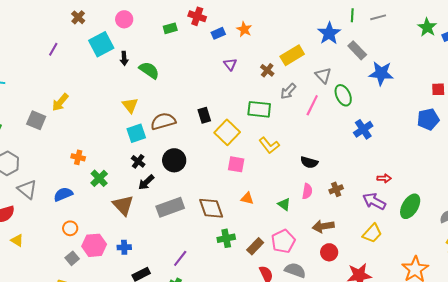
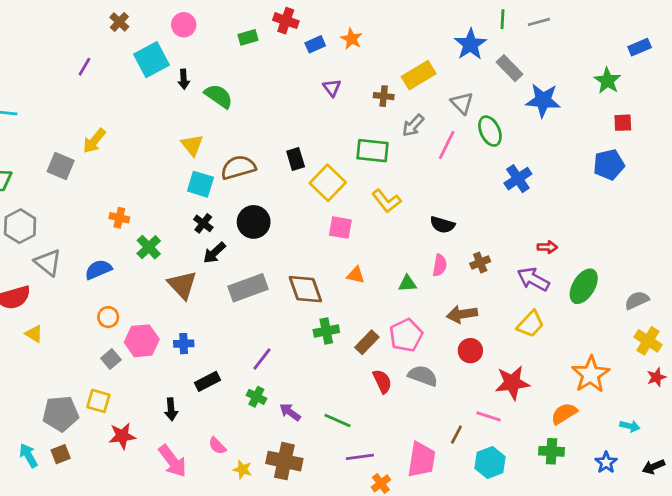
green star: (427, 27) -> (607, 81), moved
brown cross: (267, 70) -> (384, 96), turned -32
cyan square: (136, 133) -> (200, 184), turned 36
green triangle: (284, 204) -> (407, 283), turned -40

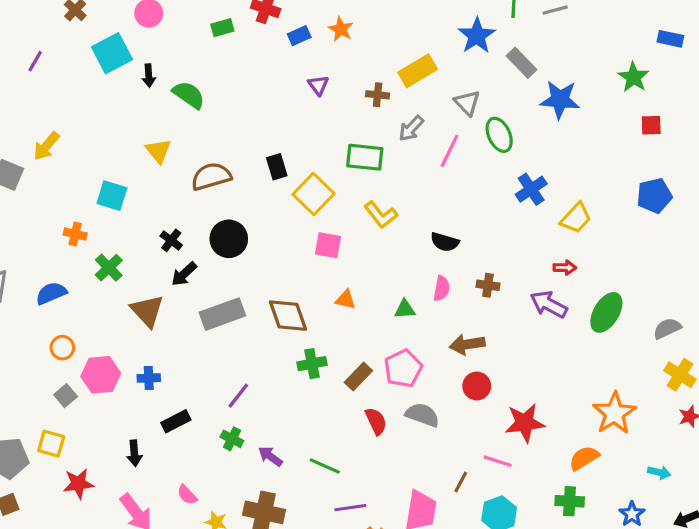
blue rectangle: (640, 47) -> (670, 39), turned 35
blue pentagon: (609, 165) -> (654, 196), moved
cyan square: (200, 184) -> (112, 196), moved
brown cross: (480, 263) -> (488, 285), turned 30
yellow trapezoid: (531, 324) -> (576, 218), moved

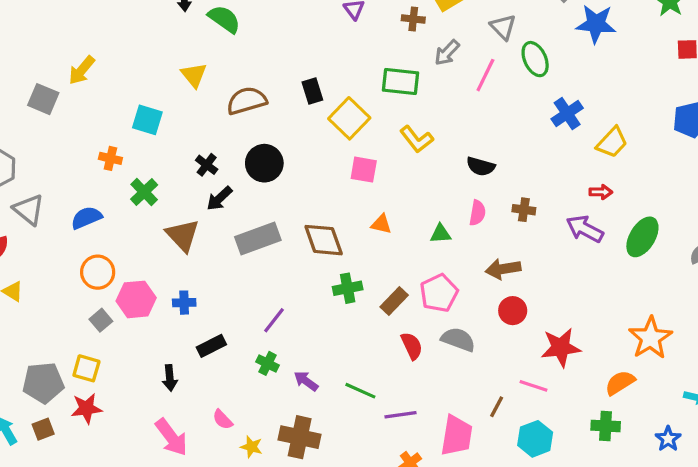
orange circle: (62, 348) -> (98, 272), size x1.4
red star: (78, 484) -> (86, 408), moved
purple line: (350, 508) -> (400, 415), moved

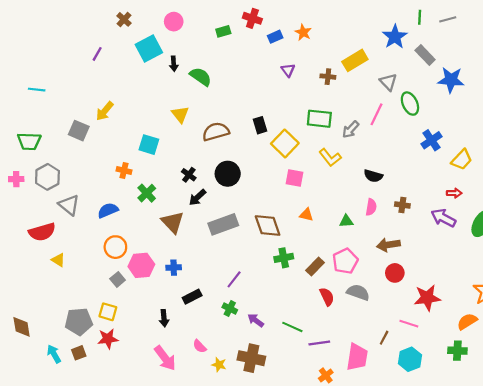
gray arrow: (447, 53) -> (351, 129), moved

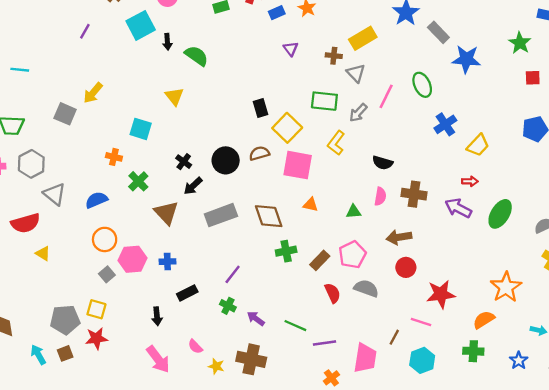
gray triangle: (388, 82) -> (356, 73), moved
brown semicircle: (216, 132) -> (259, 153), moved, size x0.7
yellow L-shape: (330, 158) -> (336, 143), turned 75
pink square: (295, 178) -> (298, 165), size x1.5
brown cross: (402, 205) -> (414, 194), size x1.5

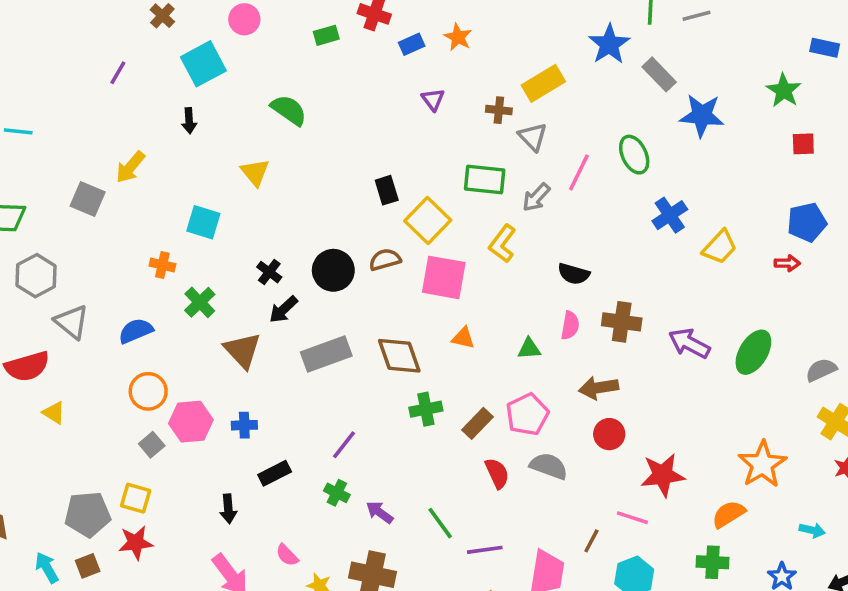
black arrow: (167, 42) -> (189, 121), moved
red arrow: (470, 181) -> (787, 263), moved
green line: (295, 326) -> (440, 523), turned 30

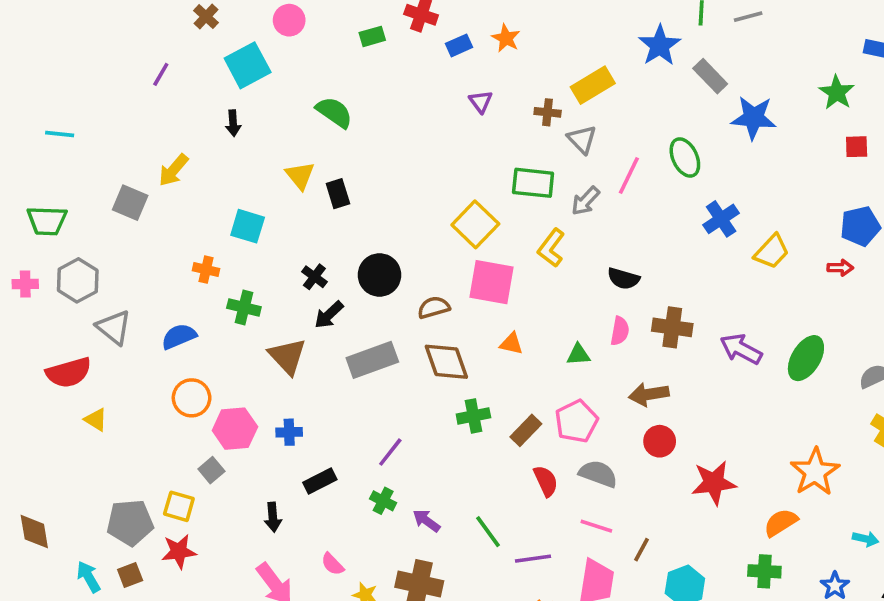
black rectangle: (387, 190) -> (338, 194), moved
brown semicircle: (385, 260) -> (434, 307), moved
green cross: (200, 302) -> (244, 307), turned -32
gray square: (152, 445) -> (211, 470), moved
pink line: (632, 518) -> (596, 526), moved

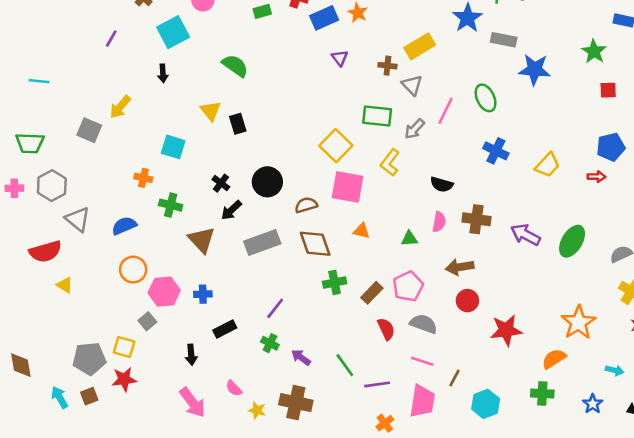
blue rectangle: (459, 45) -> (324, 18), size x1.5
gray rectangle: (710, 76) -> (504, 40), turned -35
blue cross: (721, 219) -> (496, 151), moved, turned -30

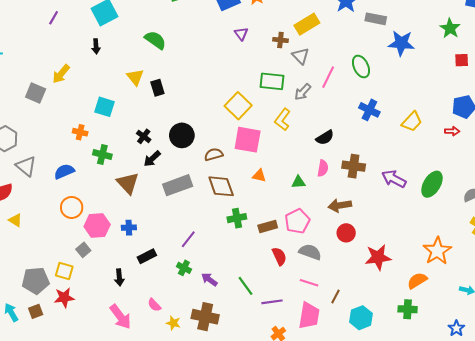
black semicircle: (442, 184) -> (325, 138), turned -48
brown rectangle: (372, 293) -> (268, 227), turned 30
blue star: (593, 404) -> (456, 328), moved

